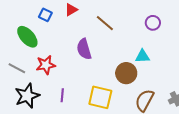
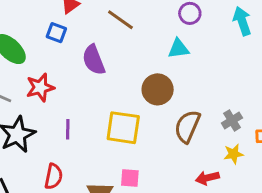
blue square: (45, 15) -> (56, 33), moved
cyan triangle: (142, 56) -> (178, 49), moved

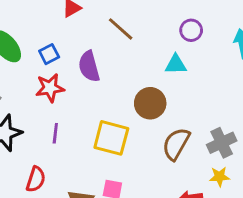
blue square: (56, 33) -> (49, 54), moved, turned 36
red star: (40, 87) -> (50, 88), moved
gray cross: (232, 120) -> (222, 143), size x1.4

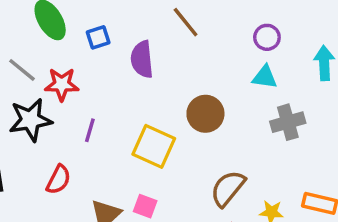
cyan triangle: (176, 64) -> (265, 77), moved
red star: (50, 88) -> (62, 84), moved
gray cross: (222, 143) -> (288, 122), moved
brown semicircle: (176, 144) -> (228, 188), moved

